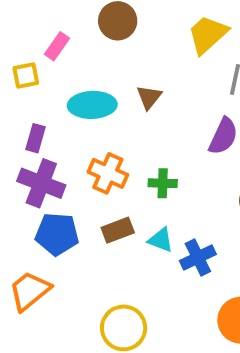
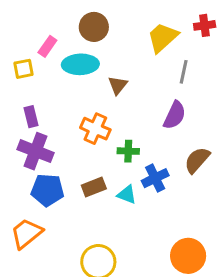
cyan ellipse: (92, 105) -> (80, 64), moved
purple rectangle: (35, 138) -> (31, 117), turned -30
orange cross: (108, 173) -> (95, 129), moved
blue cross: (198, 258) -> (155, 178), moved

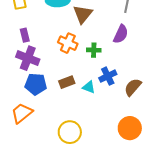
brown triangle: (118, 85) -> (83, 14), size x1.5
green cross: (128, 151) -> (94, 50), moved
brown semicircle: (197, 160) -> (133, 87), moved

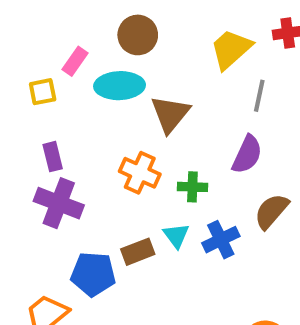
blue pentagon: (36, 84) -> (93, 274), moved
cyan triangle: (89, 87) -> (176, 236), moved, turned 32
brown semicircle: (133, 87) -> (271, 211), moved

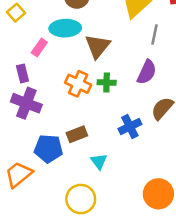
pink rectangle: (75, 61) -> (39, 48), moved
yellow square: (43, 92) -> (16, 13), moved, turned -30
green cross: (192, 187) -> (107, 82), moved
cyan triangle: (176, 236) -> (99, 161), moved

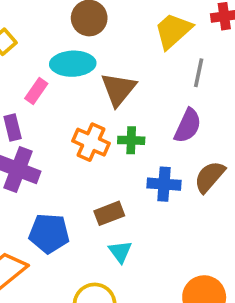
blue cross: (130, 127) -> (164, 184), moved, turned 30
brown rectangle: (77, 134) -> (109, 213), moved

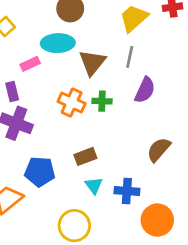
gray line: (199, 73) -> (130, 57), moved
pink rectangle: (36, 91) -> (30, 64), turned 30
brown semicircle: (210, 177) -> (159, 150), moved
blue cross: (164, 184) -> (127, 191), moved

